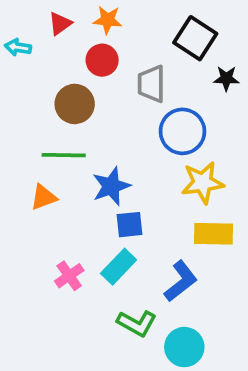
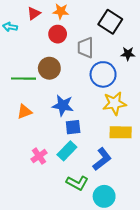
black star: (226, 78) -> (128, 54), moved
brown circle: (75, 104) -> (49, 68), moved
green line: (64, 155) -> (23, 79), moved
blue star: (111, 186) -> (63, 105), turned 30

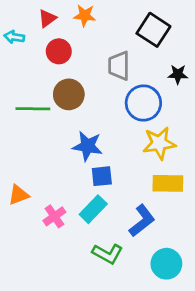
red circle: (58, 34) -> (59, 51), moved
orange triangle: (25, 112) -> (19, 195), moved
cyan circle: (104, 196) -> (166, 264), moved

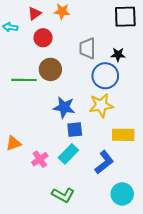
black square: (153, 30) -> (125, 17), moved, turned -35
black star: (178, 74) -> (118, 55), moved
yellow star: (159, 143) -> (101, 105), moved
green L-shape: (108, 254) -> (63, 195), moved

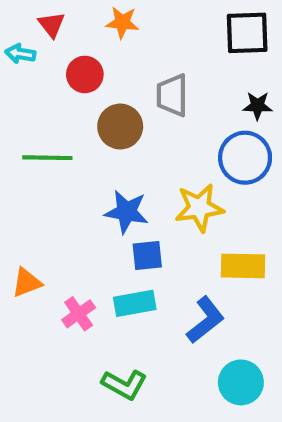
red triangle: (35, 13) -> (52, 25), moved, turned -32
black star: (118, 55) -> (258, 106), moved
brown circle: (50, 69) -> (120, 127), moved
blue circle: (105, 76) -> (245, 158), moved
cyan rectangle: (68, 154) -> (135, 303), turned 36

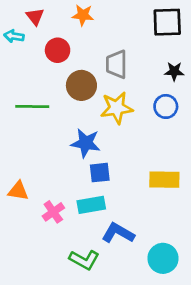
blue circle: (245, 158) -> (166, 106), size x0.7
yellow star: (199, 208) -> (117, 108), moved
orange triangle: (27, 283) -> (18, 191), turned 30
blue L-shape: (206, 320) -> (118, 233), moved, turned -112

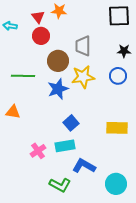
red triangle: (35, 17) -> (38, 17), moved
blue star: (86, 143) -> (58, 89), moved, turned -30
blue square: (100, 173) -> (71, 123), turned -35
orange triangle: (18, 191) -> (13, 112), moved

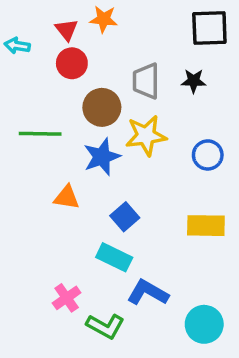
black star: (124, 51) -> (194, 81), moved
blue circle: (118, 76) -> (208, 155), moved
orange triangle: (13, 112) -> (67, 197), moved
cyan rectangle: (65, 146) -> (114, 257), turned 36
pink cross: (38, 151) -> (67, 298), moved

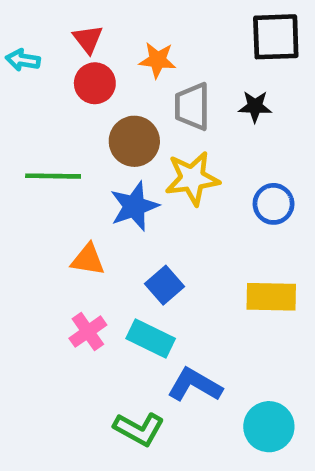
orange star: (104, 19) -> (158, 60), moved
pink cross: (67, 298) -> (88, 332), moved

